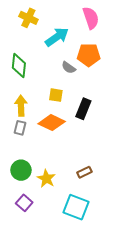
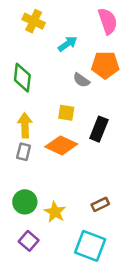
cyan arrow: (57, 37) -> (68, 44), size x0.7

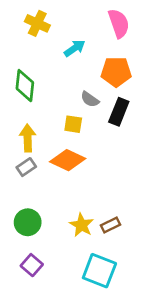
gray semicircle: (81, 80) -> (90, 99), moved
black rectangle: (99, 129) -> (119, 112), moved
gray rectangle: (24, 152) -> (26, 167), turned 42
yellow star: (55, 212) -> (81, 225), moved

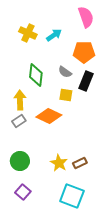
yellow cross: (37, 23) -> (28, 33), moved
green diamond: (25, 86) -> (36, 75), moved
yellow square: (73, 124) -> (66, 95), moved

